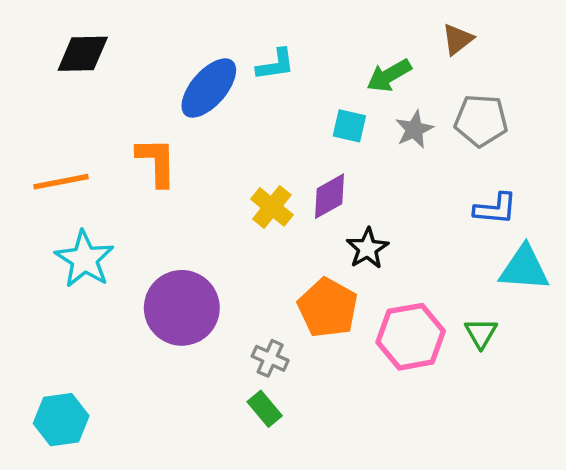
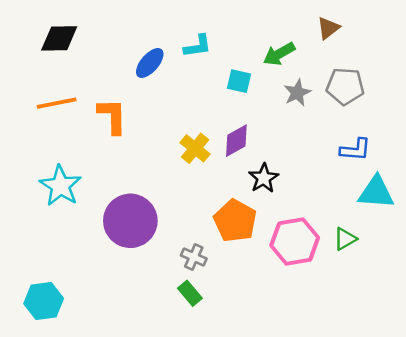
blue ellipse: (209, 88) -> (150, 63), size x0.7
cyan square: (349, 126) -> (239, 81), moved
orange line: (61, 182) -> (57, 103), moved
green triangle: (481, 333) -> (345, 239), turned 30

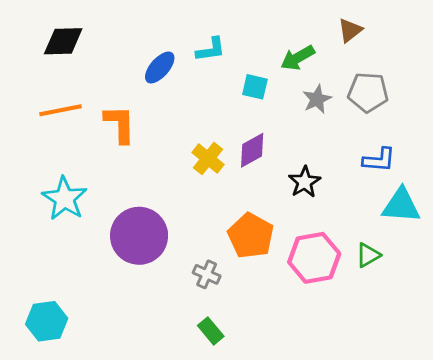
black star: (264, 178) -> (305, 182), moved
green rectangle: (190, 293) -> (211, 331), moved

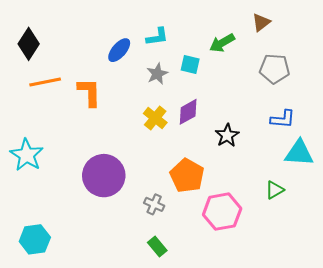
black diamond: (63, 41) -> (29, 44), moved, turned -56
gray star: (317, 99) -> (157, 74), moved
cyan star: (65, 199) -> (27, 155), moved
pink hexagon: (314, 258) -> (222, 212), moved

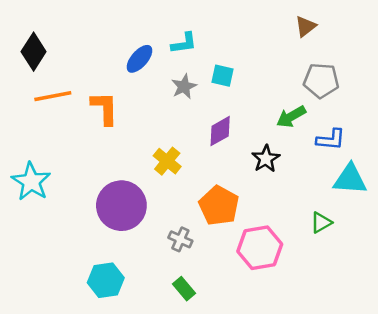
green arrow: (222, 43) -> (291, 117), moved
yellow cross: (155, 118) -> (167, 161), moved
cyan hexagon: (35, 239) -> (106, 280), moved

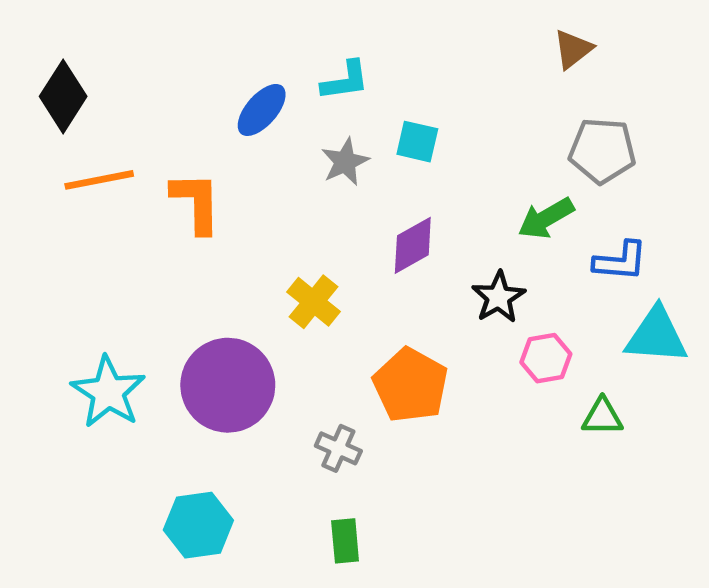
cyan star: (31, 182) -> (108, 392), moved
green triangle: (321, 223) -> (602, 417), turned 30
pink hexagon: (260, 248) -> (546, 358), moved, size x0.6
green rectangle: (184, 289) -> (345, 541), turned 35

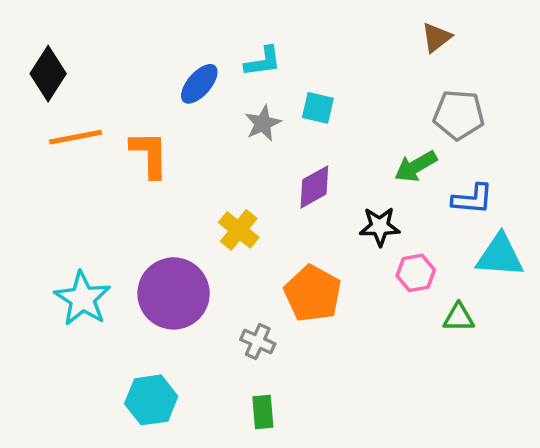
black star: (499, 297) -> (380, 226), turned 30

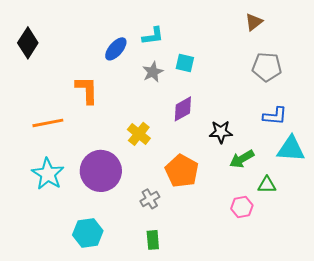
orange line: (76, 137) -> (48, 123), moved
green arrow: (416, 166) -> (242, 159), moved
pink hexagon: (416, 273) -> (242, 207), moved
gray cross: (258, 342) -> (150, 199), turned 36

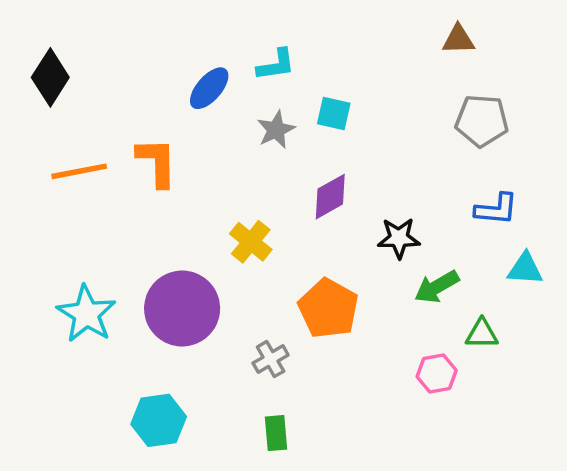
brown triangle: (254, 22) -> (458, 39), turned 36
orange line: (48, 123) -> (79, 171), moved
cyan triangle: (291, 149) -> (525, 269), size x0.7

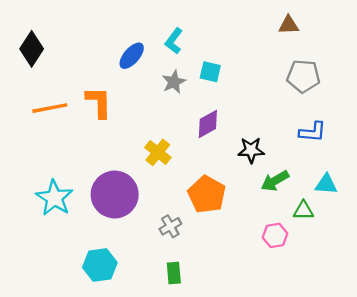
cyan L-shape: (276, 65) -> (174, 41), turned 135
cyan triangle: (525, 269) -> (326, 184), moved

